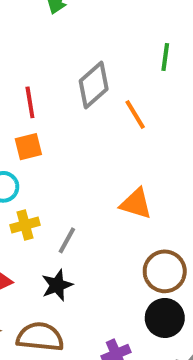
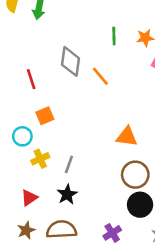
gray diamond: (94, 85) -> (71, 61), turned -32
orange square: (28, 147) -> (45, 116), moved
orange triangle: (136, 204) -> (127, 137), moved

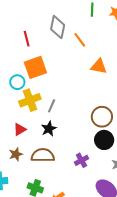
orange square: (45, 116) -> (35, 67), size x1.6
orange triangle: (127, 137) -> (99, 66), moved
yellow cross: (40, 159) -> (30, 100), size x1.5

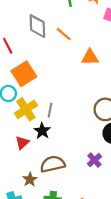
black star: (49, 129) -> (42, 131), moved
brown star: (16, 154) -> (30, 179), moved

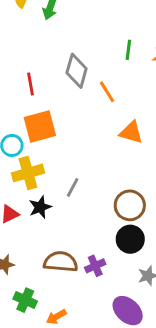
gray line: (50, 110) -> (73, 187), moved
brown semicircle: (53, 164) -> (61, 262), moved

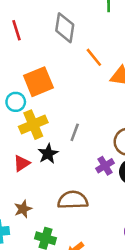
red line: (31, 84) -> (16, 30), moved
orange line: (107, 92) -> (94, 57), moved
purple cross: (95, 266) -> (105, 166), moved

